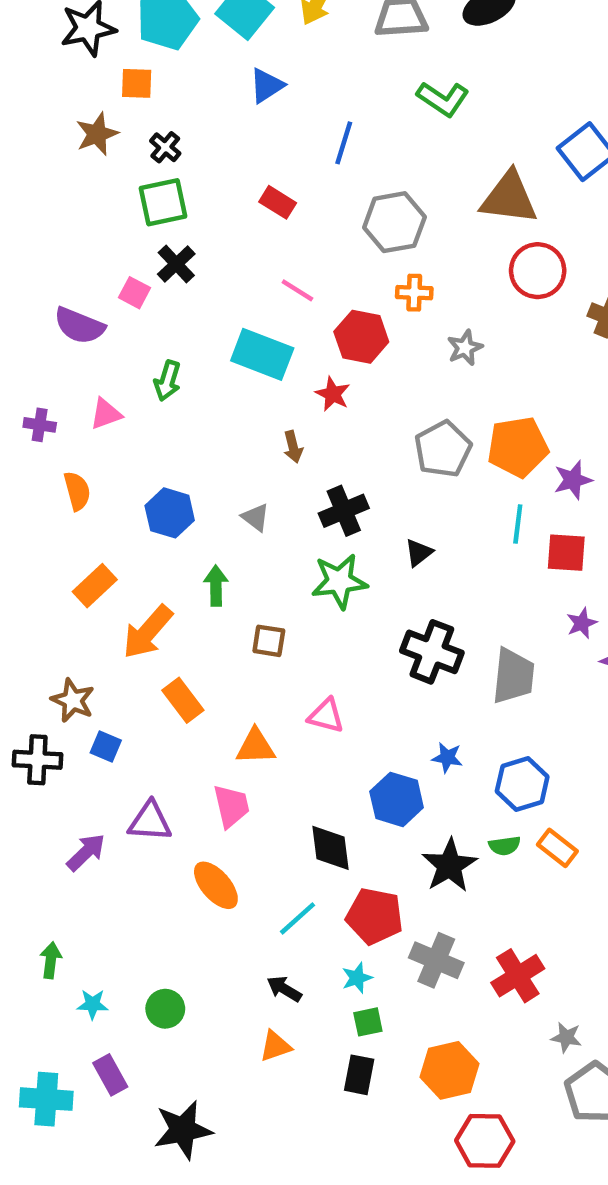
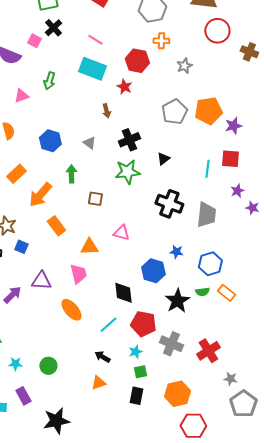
pink line: (297, 290) -> (95, 40), moved
cyan line: (518, 524) -> (207, 169), moved

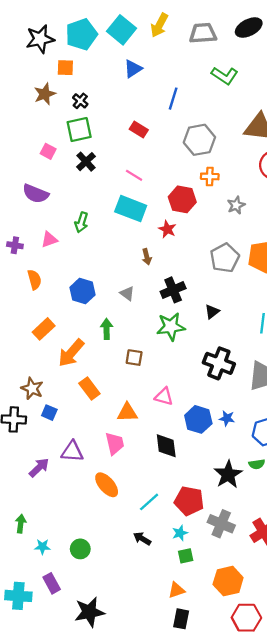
pink square: (34, 41) -> (48, 151), moved
blue hexagon: (153, 271) -> (198, 419), moved
black diamond: (123, 293) -> (166, 446), moved
orange triangle: (98, 383) -> (177, 590), moved
black rectangle: (136, 396) -> (181, 619), moved

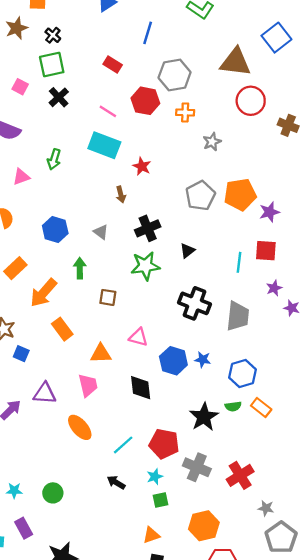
red hexagon: (182, 199) -> (145, 101), moved

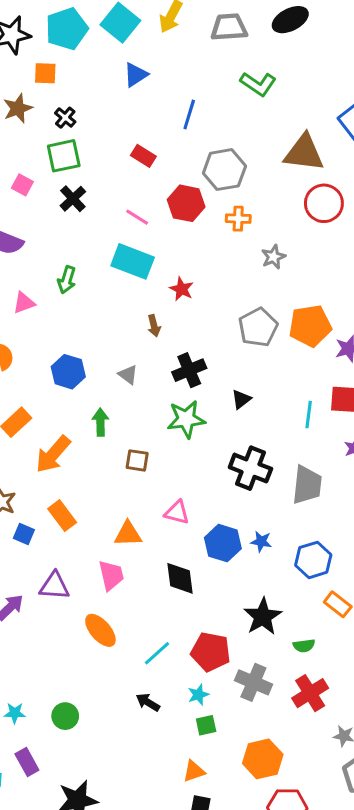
orange rectangle: (62, 329) -> (62, 516), moved
green semicircle: (233, 406) -> (304, 646), moved

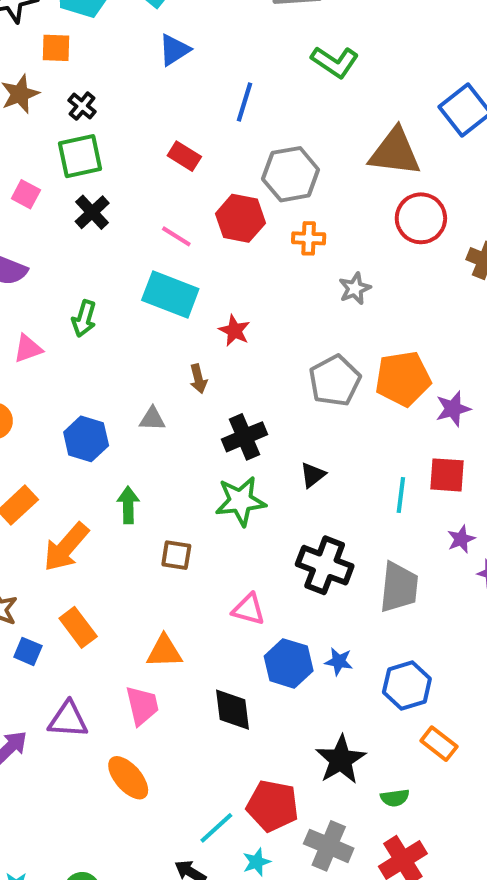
gray triangle: (128, 375) -> (152, 419), moved, turned -35
pink triangle: (177, 512) -> (248, 609), moved
cyan line: (157, 653) -> (216, 828), moved

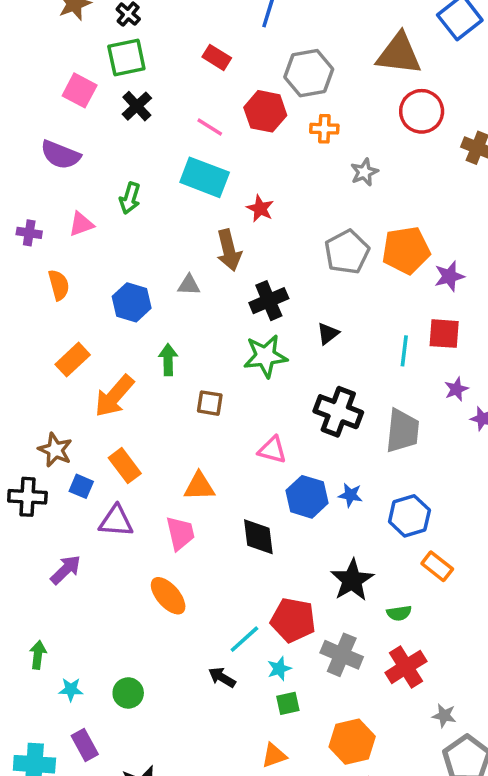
pink square: (26, 194) -> (80, 90), size x1.4
brown arrow: (198, 379) -> (229, 250), size x1.6
purple triangle: (68, 720) -> (116, 521), moved

